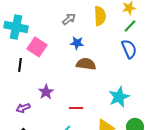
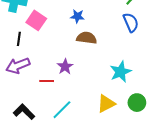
purple star: (46, 92) -> (65, 67), moved
purple arrow: (23, 108) -> (18, 66), moved, size x1.6
red line: (76, 108) -> (47, 81), moved

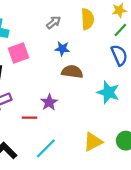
pink square: (36, 20) -> (19, 53), turned 36
cyan star: (121, 72) -> (108, 92), moved, turned -30

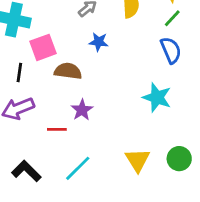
brown semicircle: (72, 72) -> (68, 71), moved
yellow triangle: (93, 142) -> (138, 160), turned -35

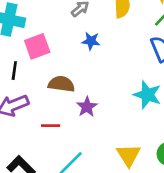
brown semicircle: (68, 71) -> (61, 84), moved
purple star: (82, 110) -> (87, 107), moved

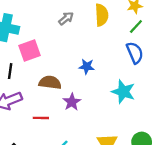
blue star: (91, 41) -> (87, 66), moved

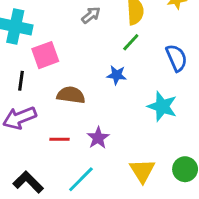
green line: (136, 26) -> (131, 42), moved
purple star: (72, 102) -> (98, 138), moved

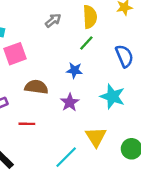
purple star: (98, 138) -> (70, 102), moved
yellow triangle: (142, 171) -> (96, 137), moved
cyan line: (81, 179) -> (66, 157), moved

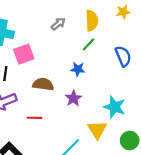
cyan star: (112, 96) -> (115, 107), moved

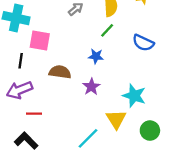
pink square: (24, 54) -> (40, 41), turned 30
blue semicircle: (123, 56) -> (143, 43), turned 138
red line: (35, 118) -> (34, 114), moved

